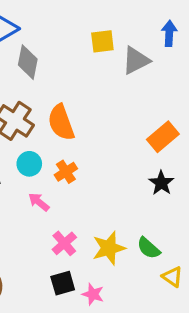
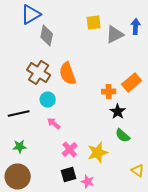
blue arrow: (169, 33) -> (136, 26), moved
orange cross: (66, 172) -> (109, 92), moved, turned 32
black star: (161, 183) -> (118, 112), moved
green semicircle: (149, 248) -> (123, 136), moved

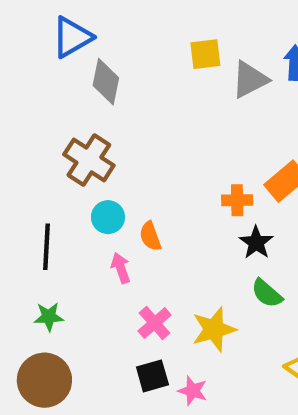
orange semicircle: (68, 74) -> (150, 236), moved, size x0.6
black line: (19, 114) -> (47, 247), turned -75
pink arrow: (54, 124) -> (121, 268), turned 32

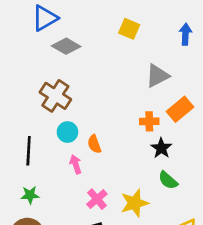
yellow square: (205, 54) -> (129, 29), turned 30
gray triangle: (250, 80) -> (157, 76), moved
gray diamond: (106, 82) -> (66, 46), turned -72

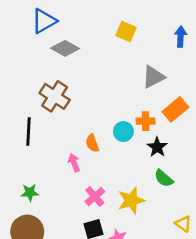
cyan circle: (67, 132) -> (123, 132), moved
black line: (29, 151) -> (29, 132), moved

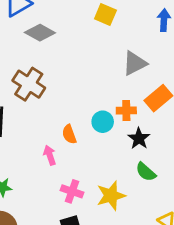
pink cross: (95, 196) -> (72, 191), turned -30

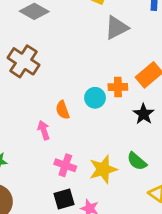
gray triangle: (135, 63) -> (117, 28), moved
black star: (139, 138) -> (144, 114), moved
green semicircle: (146, 172) -> (137, 161), moved

